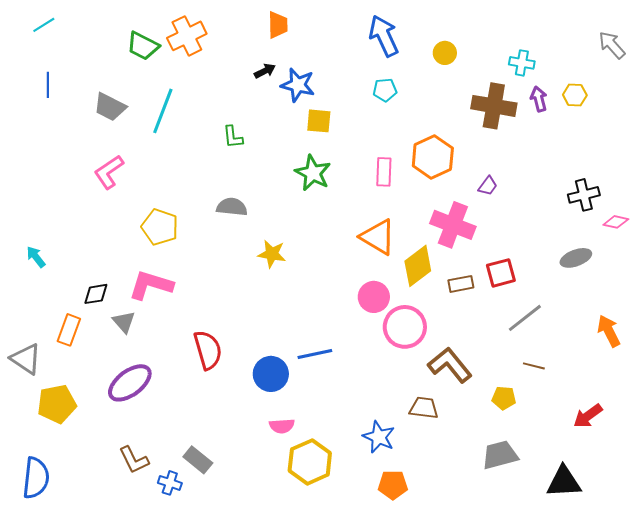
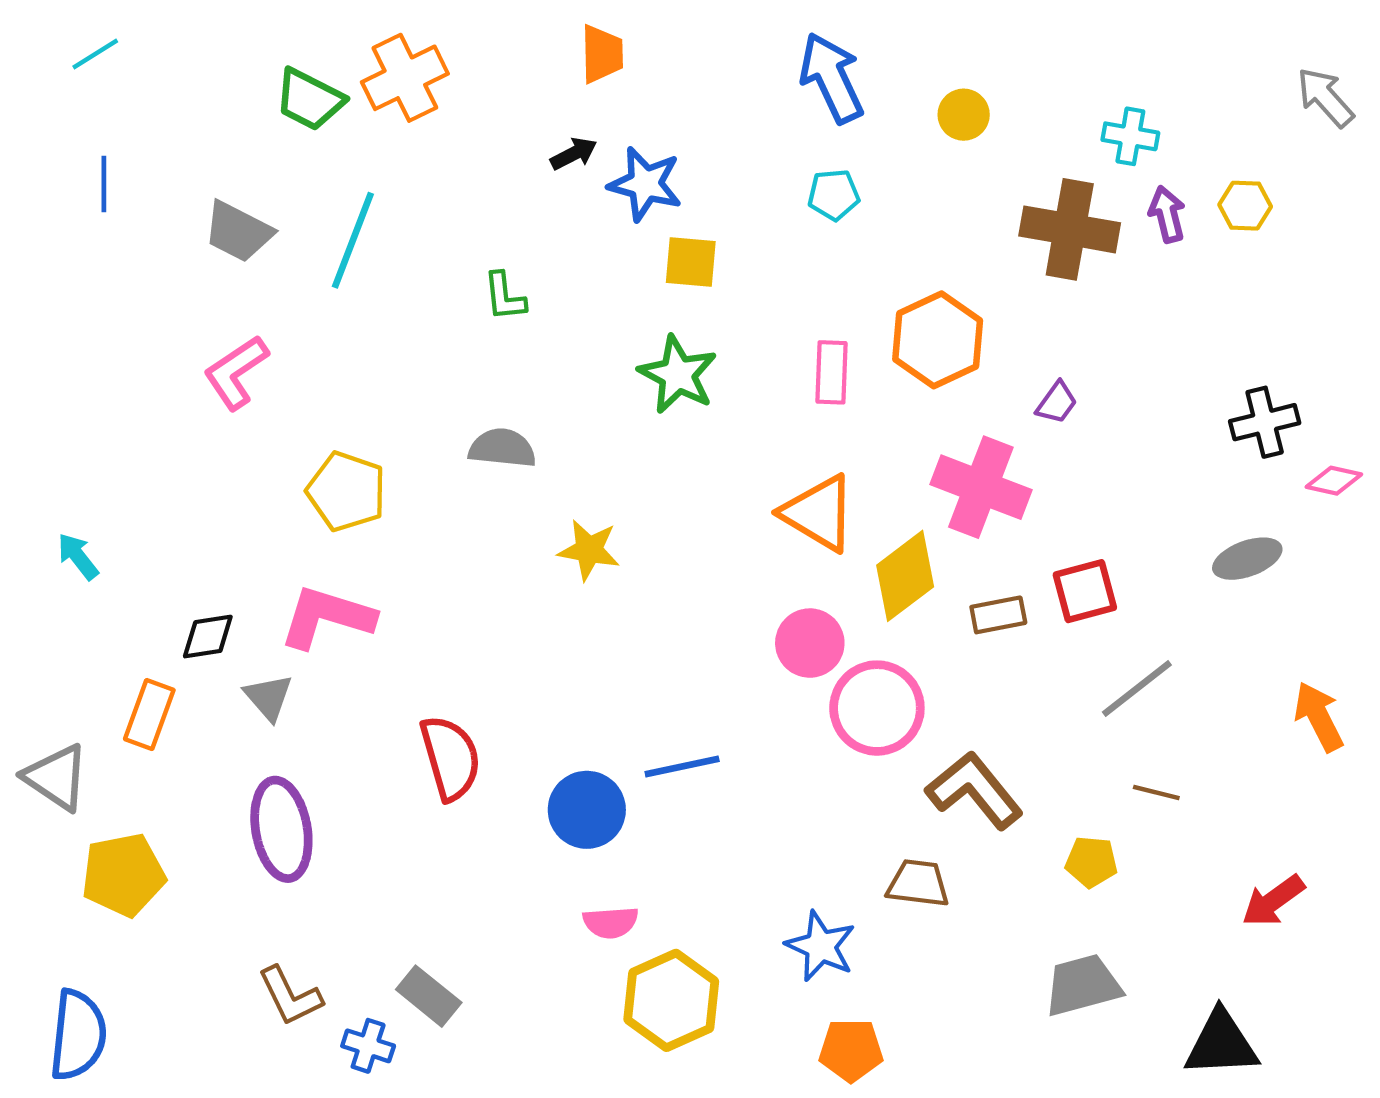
purple ellipse: (130, 383) -> (281, 829), turned -63

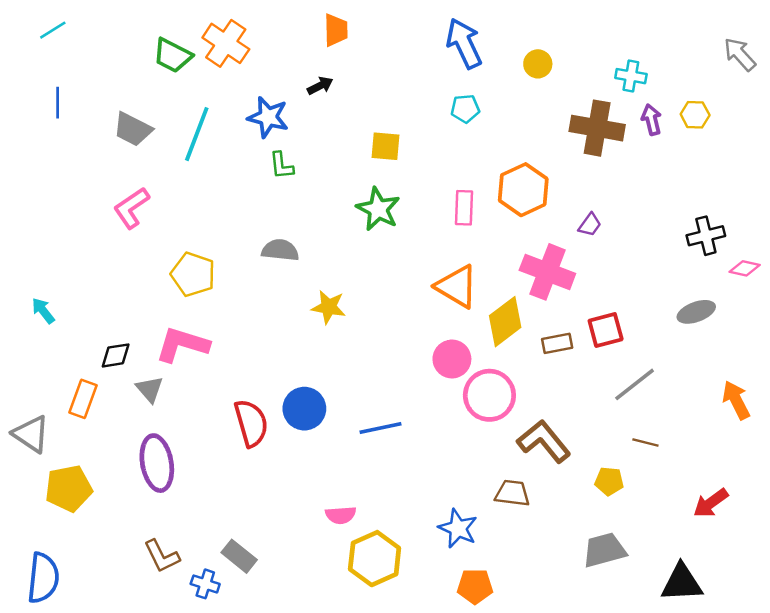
orange cross: (405, 78) -> (226, 43), turned -30
blue star: (645, 184) -> (268, 117), moved
blue circle: (587, 810) -> (304, 409), moved

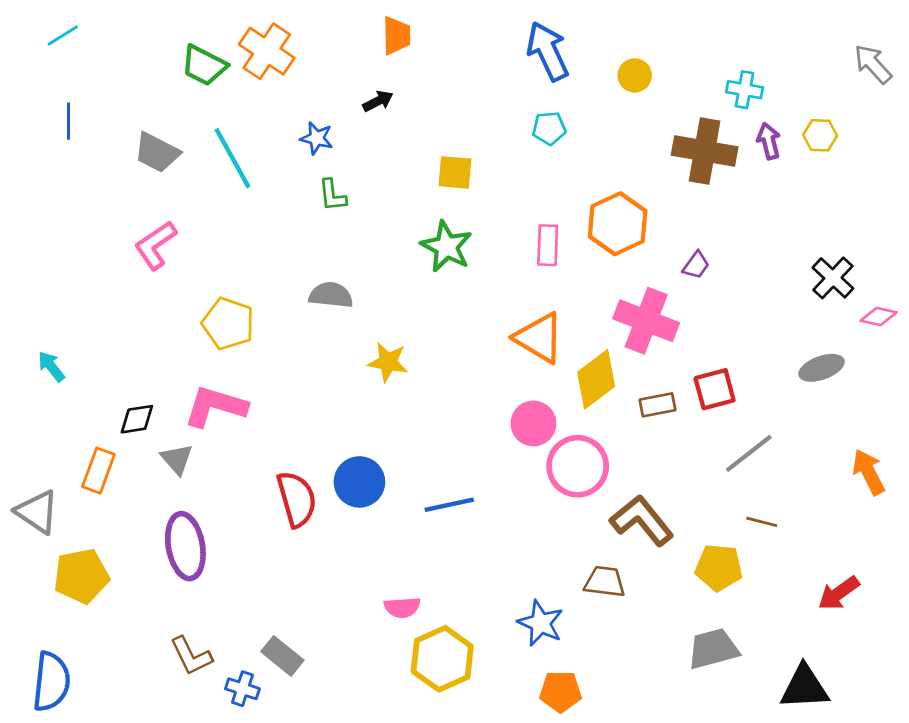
blue star: (268, 117) -> (317, 138), size x0.7
cyan line: (197, 134) -> (232, 158), turned -50
black cross: (706, 236) -> (833, 278), turned -33
yellow pentagon: (609, 481) -> (719, 568), size x1.4

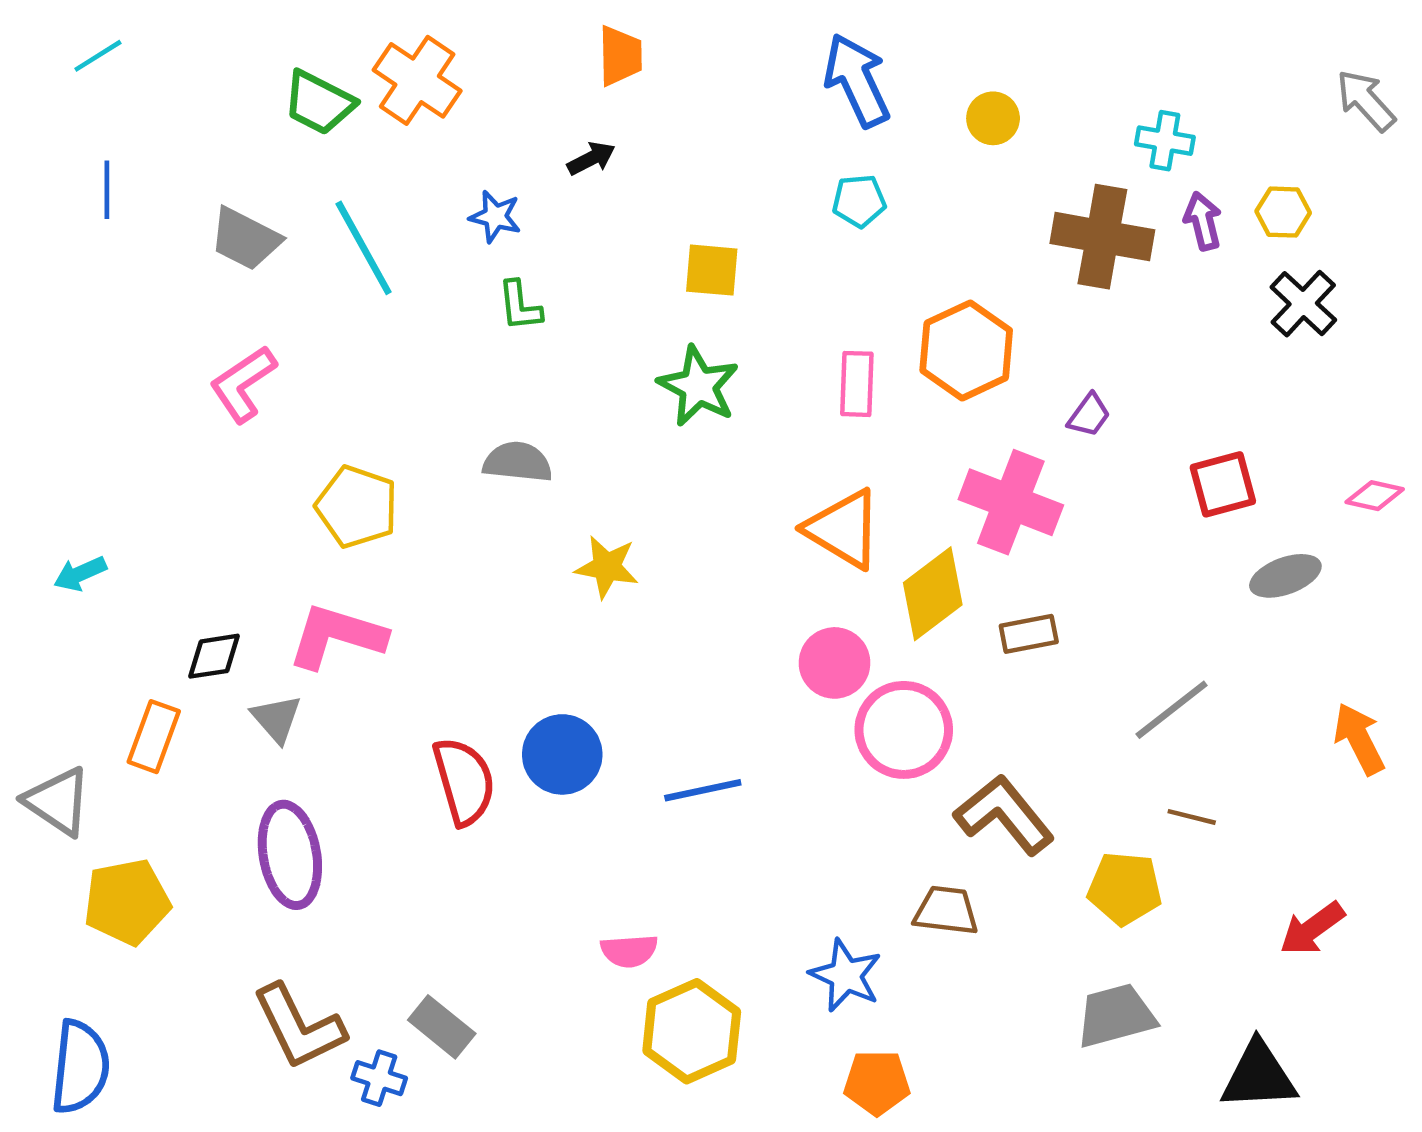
black cross: (833, 278) -> (1303, 304), moved
cyan arrow: (51, 366) -> (80, 574), turned -76
red square: (715, 389) -> (1223, 484), moved
brown L-shape: (191, 656) -> (299, 1027), size x1.4

